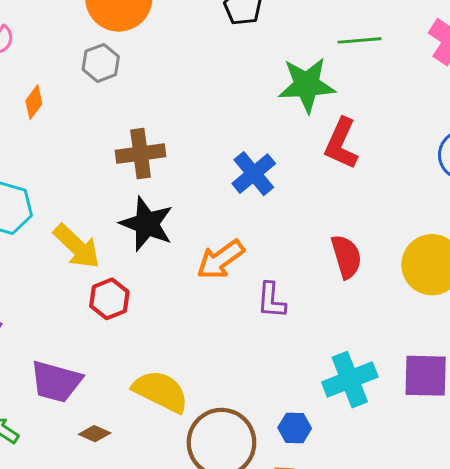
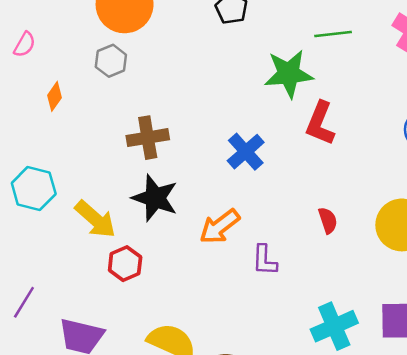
red semicircle: (346, 257) -> (328, 220), size x0.7

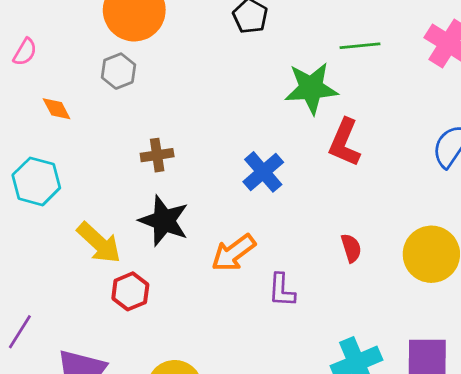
orange diamond: (54, 96) -> (57, 109), turned -64
brown cross: (148, 138) -> (157, 155), size x0.7
cyan hexagon: (34, 189) -> (36, 181), moved

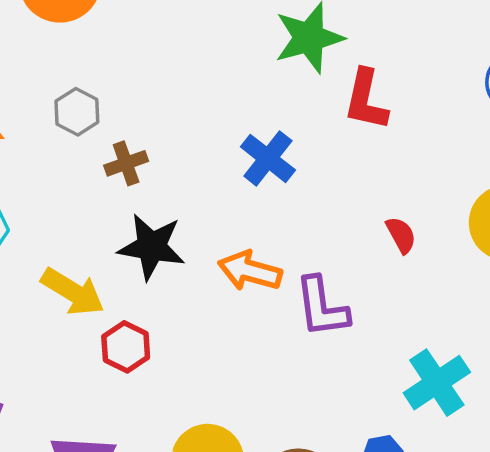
gray hexagon: (118, 71) -> (77, 112), moved
orange arrow: (234, 253) -> (250, 271), turned 63
purple L-shape: (282, 290) -> (322, 307), size x1.4

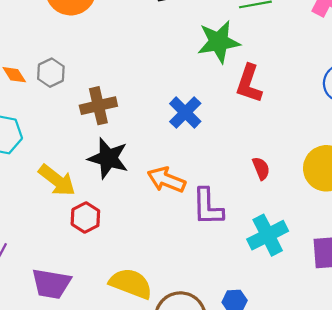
gray hexagon: (77, 112) -> (51, 73), moved
brown cross: (126, 163) -> (98, 106), size x1.4
cyan cross: (437, 383) -> (268, 235), moved

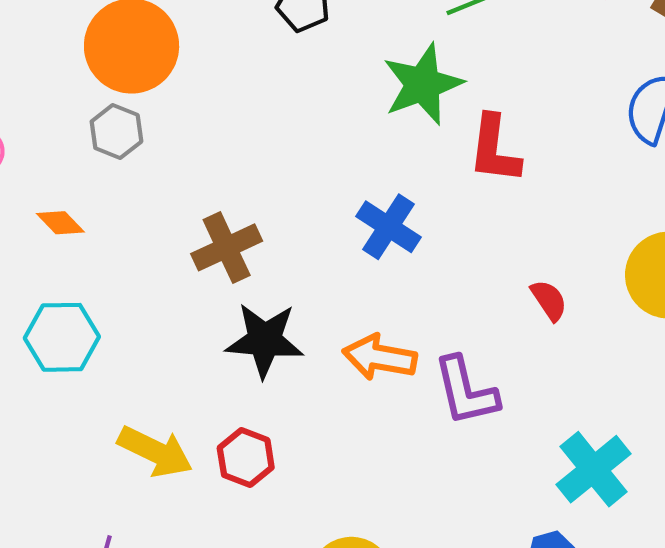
gray hexagon: (51, 73) -> (116, 132), moved
yellow arrow: (57, 180) -> (155, 451), moved
cyan cross: (268, 235) -> (594, 469), moved

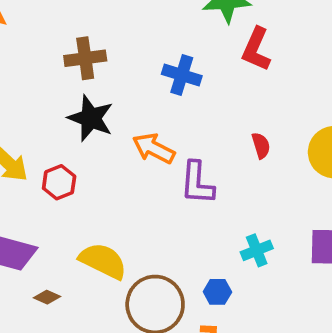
blue cross: (388, 227) -> (182, 75), turned -33
cyan cross: (594, 469) -> (257, 250), size x0.7

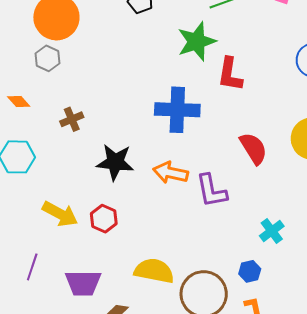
brown cross: (85, 58) -> (72, 119), moved, size x0.7
blue cross: (182, 75) -> (177, 110), size x1.4
red semicircle: (261, 145) -> (253, 148), size x1.6

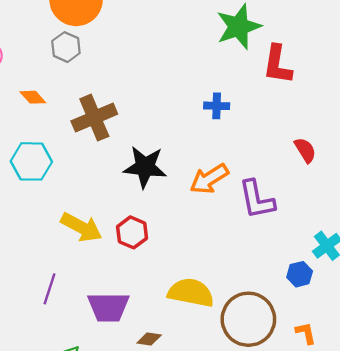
blue cross: (177, 110) -> (217, 106), size x0.5
brown cross: (72, 119) -> (94, 118), size x1.6
red semicircle: (253, 148) -> (305, 150), size x0.7
orange arrow: (170, 173) -> (209, 179), turned -44
blue hexagon: (250, 271) -> (300, 274), moved

